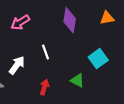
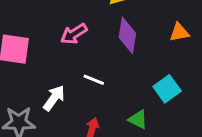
pink arrow: (20, 22) -> (74, 34), moved
white line: (45, 52) -> (94, 80), turned -48

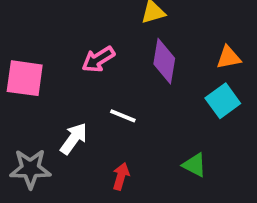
cyan square: (167, 89) -> (223, 101), moved
green triangle: (138, 119) -> (195, 165), moved

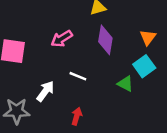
orange triangle: (228, 57) -> (148, 37), turned -42
green triangle: (195, 165) -> (125, 84), moved

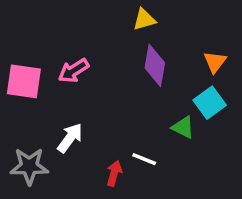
pink arrow: (62, 39) -> (73, 71), moved
white line: (78, 76) -> (144, 159), moved

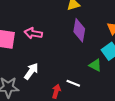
pink arrow: (73, 71) -> (33, 33), turned 42

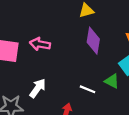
white line: (73, 83) -> (87, 89), moved

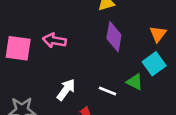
white arrow: (38, 88) -> (66, 90), moved

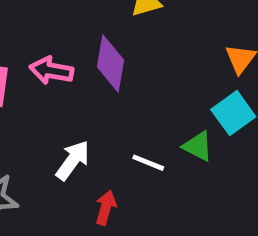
purple diamond: (114, 37) -> (110, 63), moved

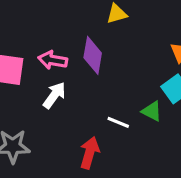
white arrow: (73, 160) -> (54, 95), moved
red arrow: (106, 208) -> (89, 153), size x1.4

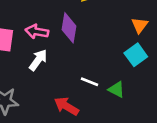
green triangle: (152, 111) -> (117, 89), moved
red arrow: (89, 153) -> (66, 106), turned -75

